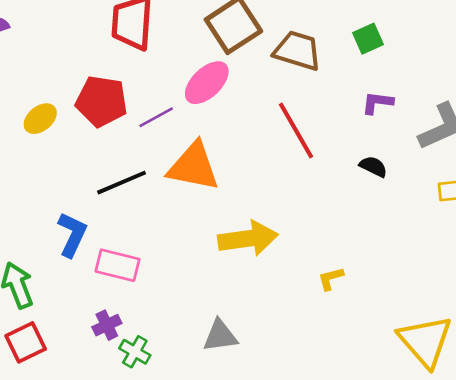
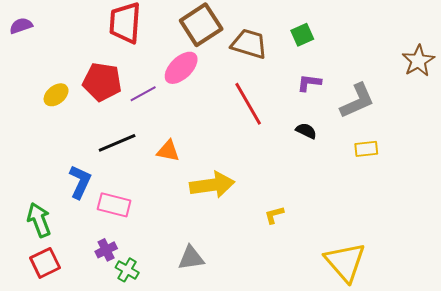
orange triangle: (193, 167) -> (168, 151), moved, size x0.6

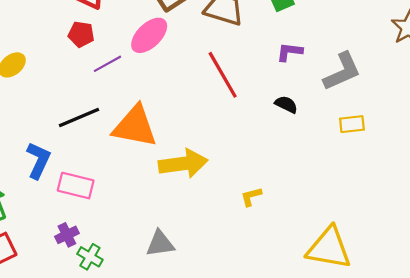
red pentagon: (102, 82) -> (81, 34), moved, size x0.6
orange triangle: (168, 151) -> (135, 126), size x1.8
yellow triangle: (345, 262) -> (329, 248), turned -39

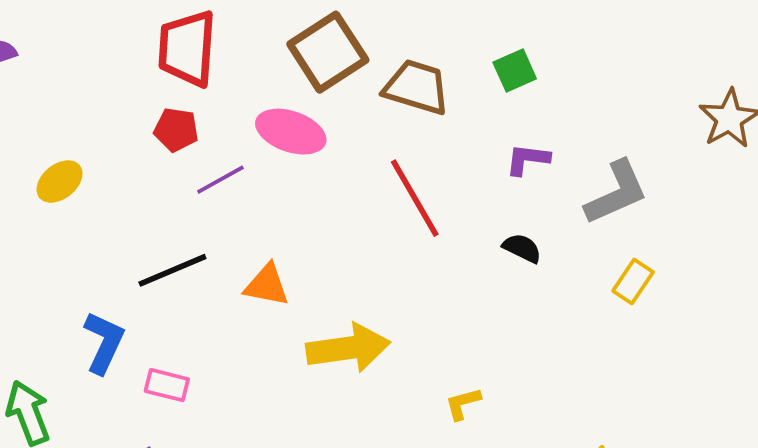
pink ellipse: (149, 35) -> (291, 132), turned 63
yellow rectangle: (352, 124) -> (633, 281), turned -50
orange triangle: (135, 126) -> (267, 285), size x0.6
pink rectangle: (76, 186) -> (167, 385), size x0.7

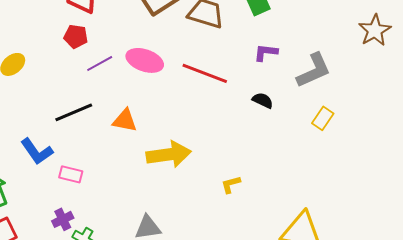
pink ellipse: (291, 132) -> (145, 60), moved
red line: (415, 198) -> (205, 73), turned -39
blue L-shape: (104, 342) -> (37, 151), turned 120

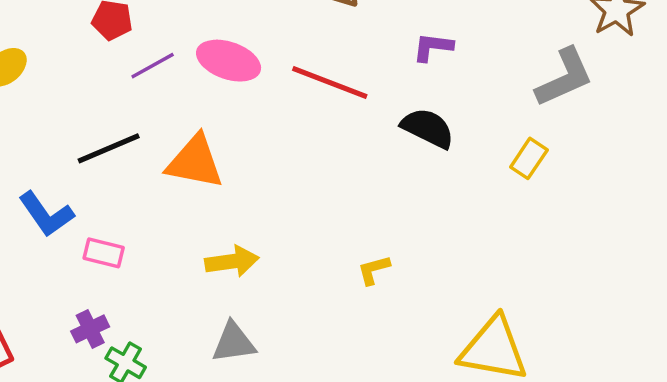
gray L-shape: (314, 70) -> (564, 77), moved
black semicircle: (263, 100) -> (428, 128), size x1.5
orange triangle: (125, 120) -> (195, 162), size x1.4
yellow arrow: (169, 154) -> (232, 261), moved, size x0.7

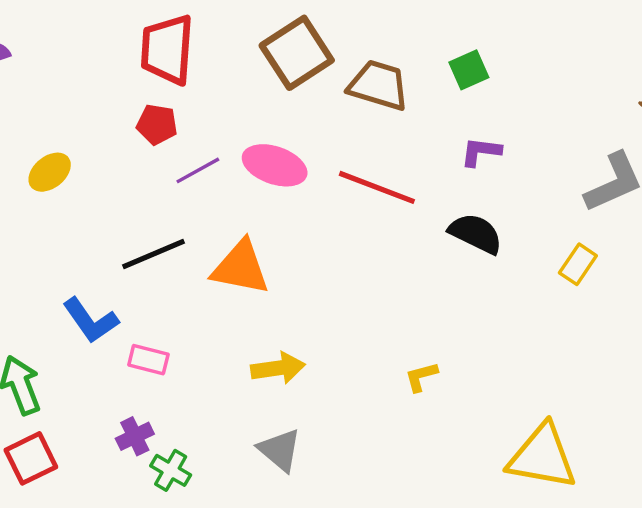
gray triangle: (234, 342) -> (280, 450), turned 48

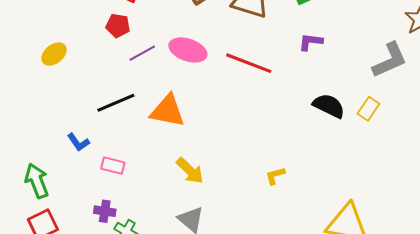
black semicircle: (476, 233) -> (329, 106), moved
blue L-shape: (91, 320) -> (78, 142), size x0.7
yellow arrow: (278, 368) -> (190, 171), turned 52
purple cross: (135, 436) -> (105, 211), turned 35

